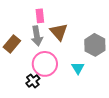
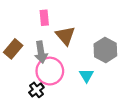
gray arrow: (37, 36) -> (41, 52), moved

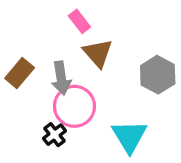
pink rectangle: (44, 18) -> (79, 21), moved, turned -32
cyan triangle: (86, 75) -> (129, 136), moved, size x1.6

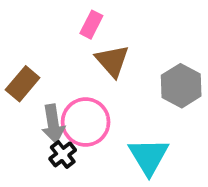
pink rectangle: (79, 21) -> (91, 25), turned 65
gray arrow: (61, 78) -> (53, 124), moved

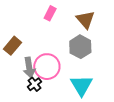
brown triangle: (112, 61) -> (86, 20), moved
gray hexagon: (181, 86) -> (80, 47), moved

